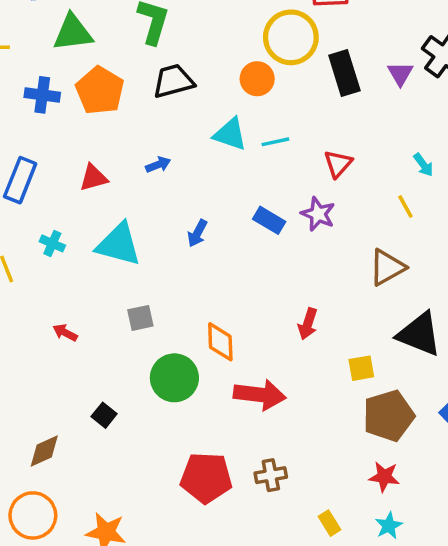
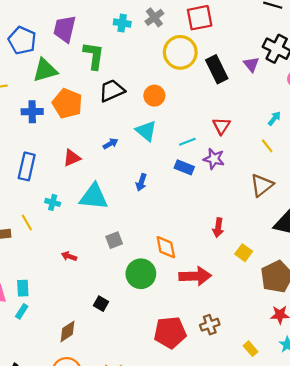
orange circle: (257, 79) -> (154, 96), moved
cyan triangle: (230, 134) -> (146, 131), moved, turned 30
cyan line: (275, 142) -> (187, 142), moved
cyan arrow: (423, 165) -> (274, 118), turned -96
yellow square: (361, 368) -> (244, 253), moved, turned -35

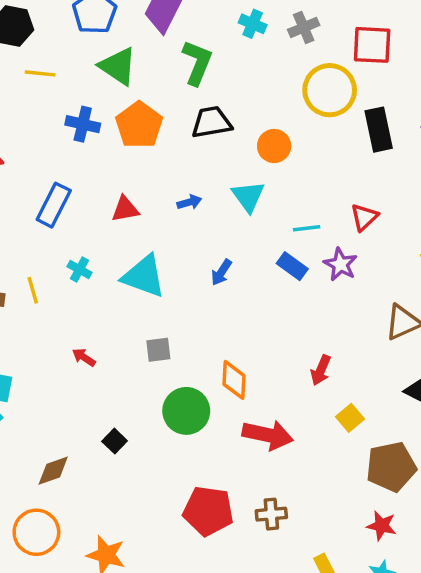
green triangle: (45, 70) -> (118, 66), turned 36

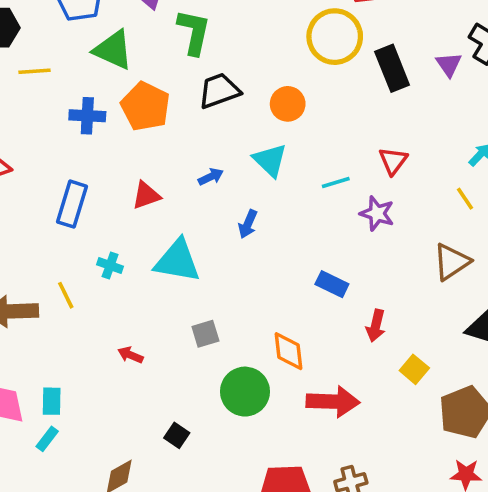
blue rectangle: (292, 266) -> (332, 284), moved
blue arrow: (221, 272) -> (248, 224), moved

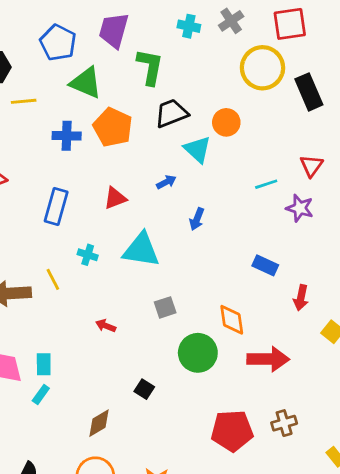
cyan triangle: (270, 160) -> (197, 149), moved

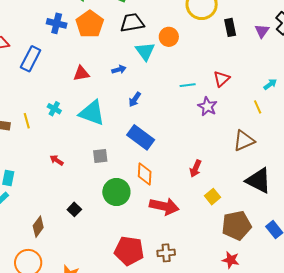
black rectangle: (309, 92) -> (230, 27), size x0.7
blue rectangle: (56, 207) -> (31, 59), moved
blue rectangle: (265, 265) -> (141, 137), moved, size x1.5
brown diamond: (99, 423) -> (38, 227), turned -35

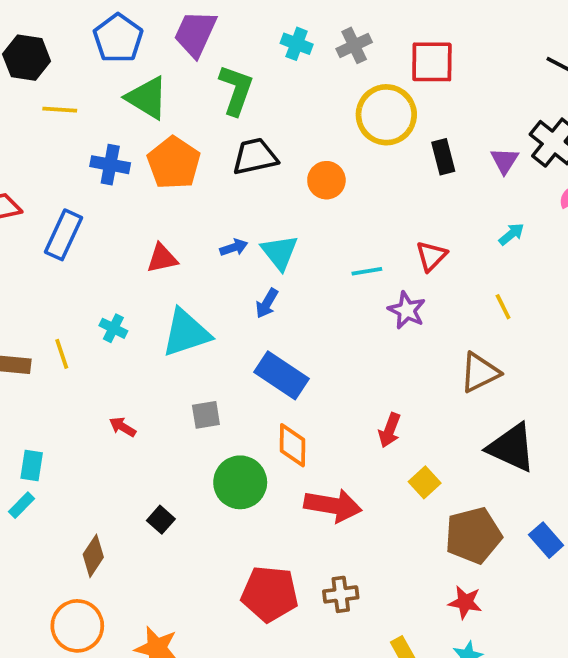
cyan triangle: (145, 51) -> (280, 252), moved
cyan arrow: (270, 84) -> (511, 234), moved
cyan triangle: (92, 113) -> (186, 333), turned -36

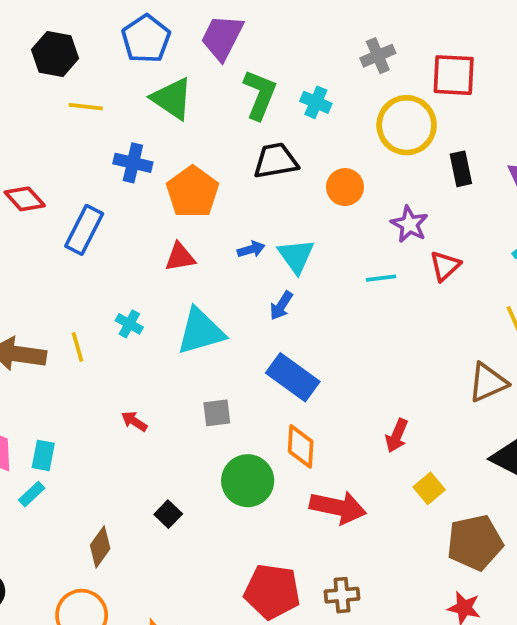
cyan cross: (297, 44) -> (316, 102), moved
orange pentagon: (174, 163) -> (193, 192), moved
purple star: (407, 310) -> (409, 224), moved

